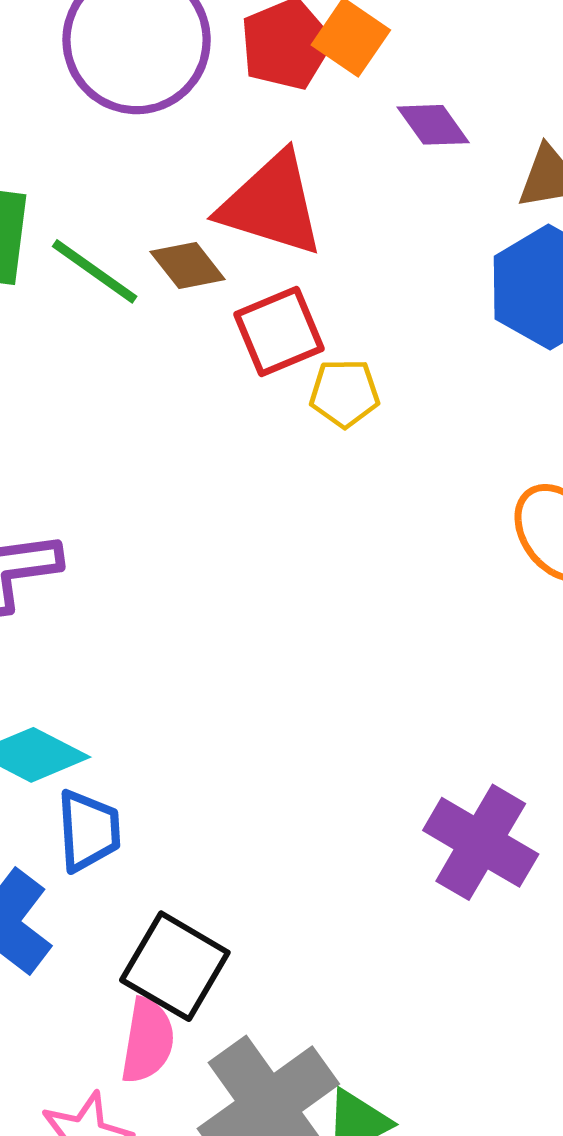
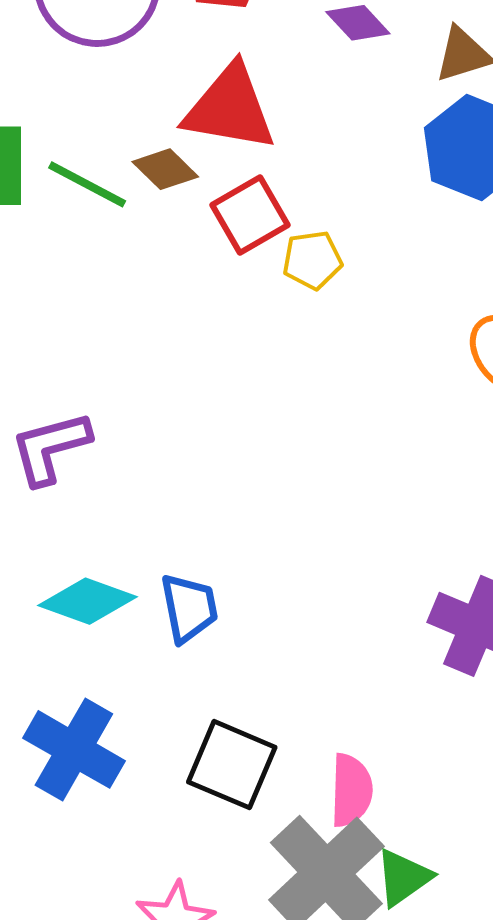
blue trapezoid: (89, 831) -> (189, 608), moved
pink semicircle: (148, 1041) -> (351, 790), moved

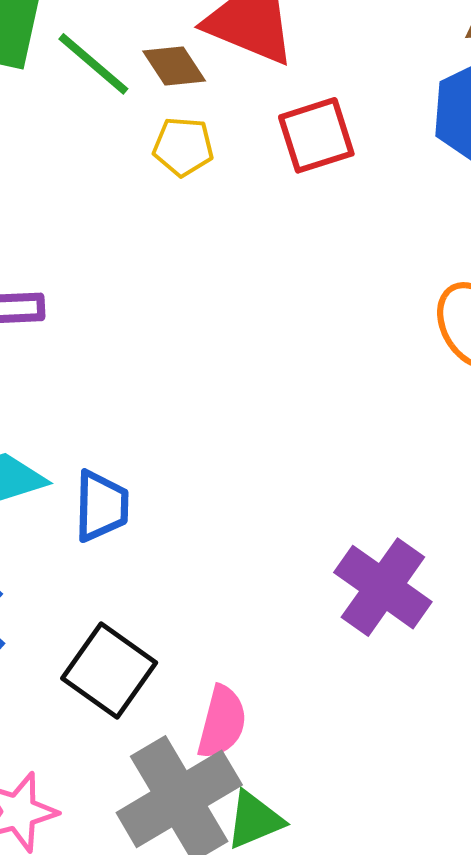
red square: (250, 215) -> (316, 135), moved
yellow pentagon: (312, 260) -> (183, 147), moved

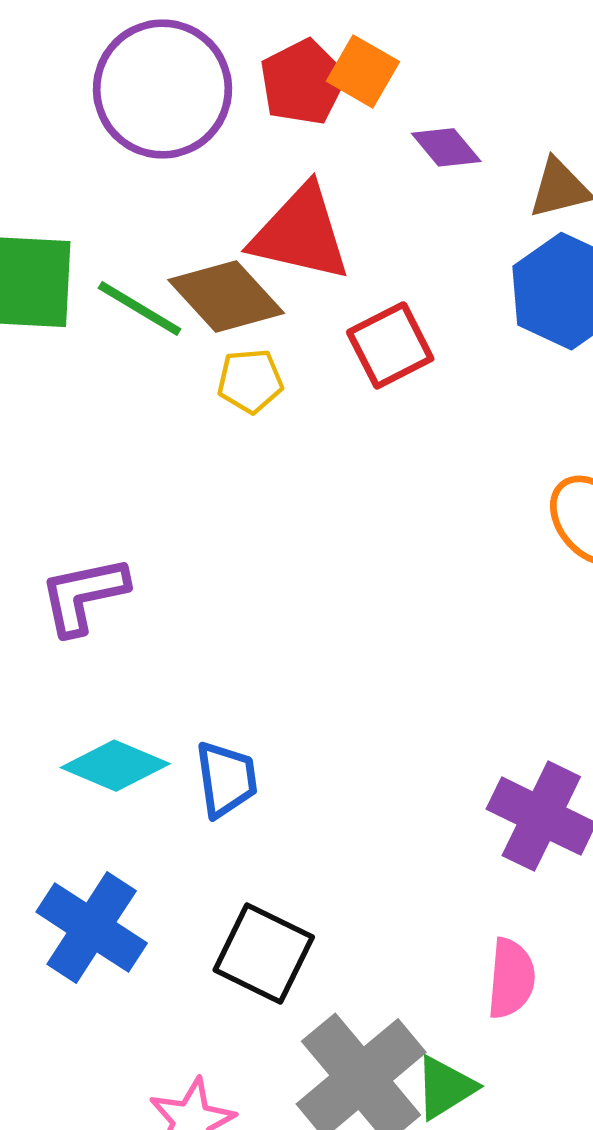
brown diamond: (174, 66) -> (226, 296), size x1.6
pink semicircle: (222, 722) -> (511, 978), moved

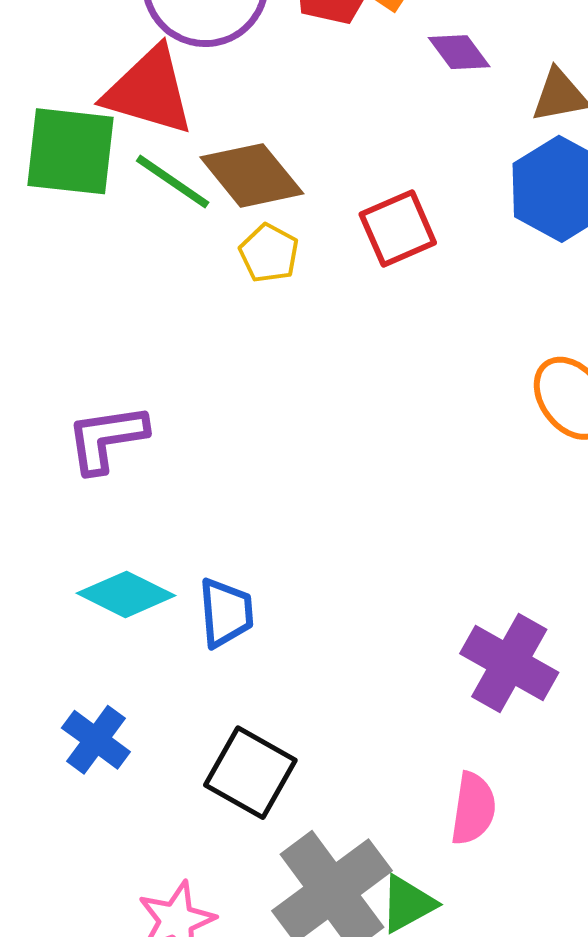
red triangle: (301, 233) -> (149, 91), moved
yellow pentagon: (250, 381) -> (269, 253), turned 30
blue cross: (92, 927) -> (96, 740), size x0.7

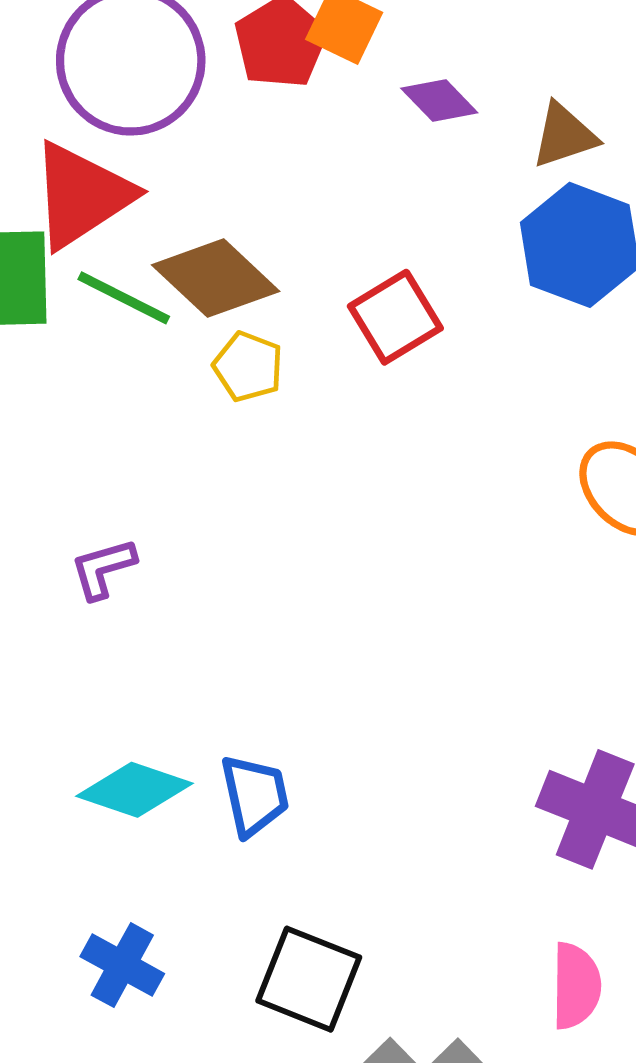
red triangle: (149, 91) -> (82, 195), turned -42
purple L-shape: (107, 438) -> (103, 569), moved, size x0.7

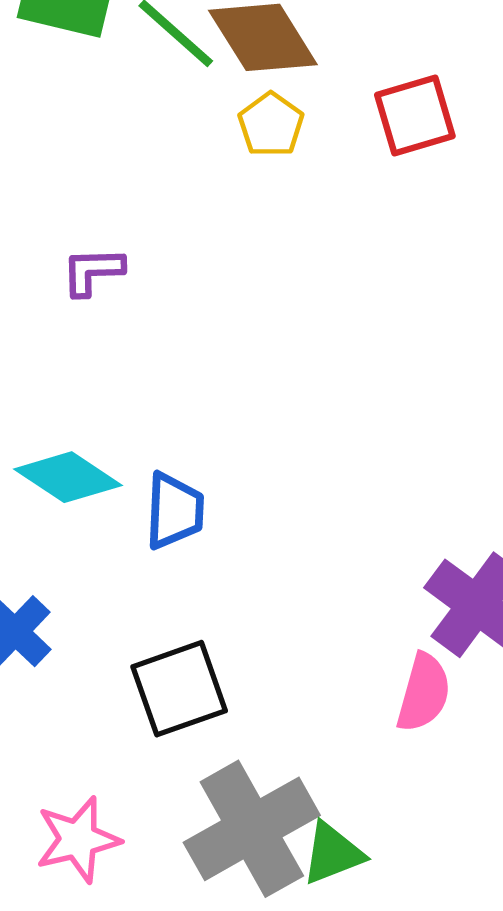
black square: (309, 979) -> (179, 689), turned 34
pink semicircle: (576, 986) -> (424, 693), moved

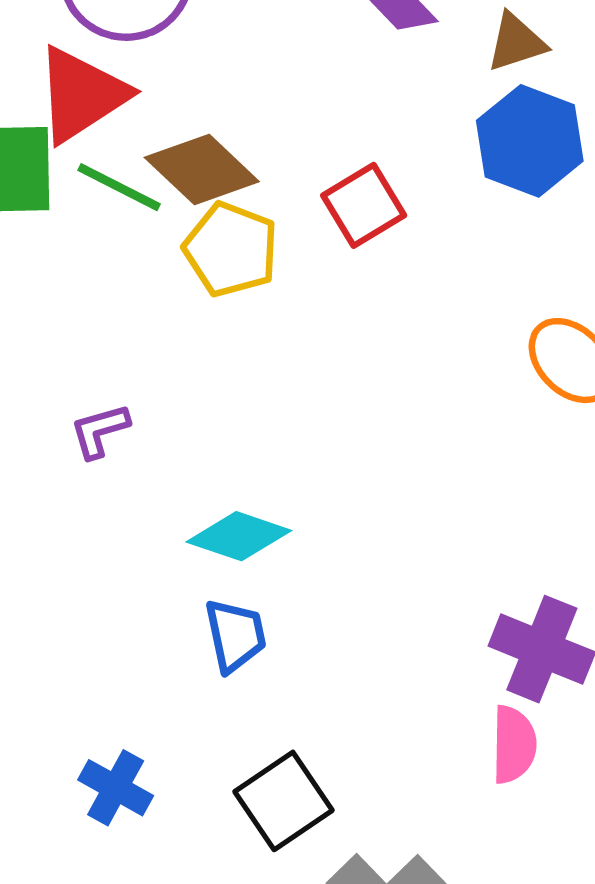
yellow pentagon: (271, 125) -> (231, 249), size x1.5
cyan diamond: (68, 477) -> (239, 536), moved

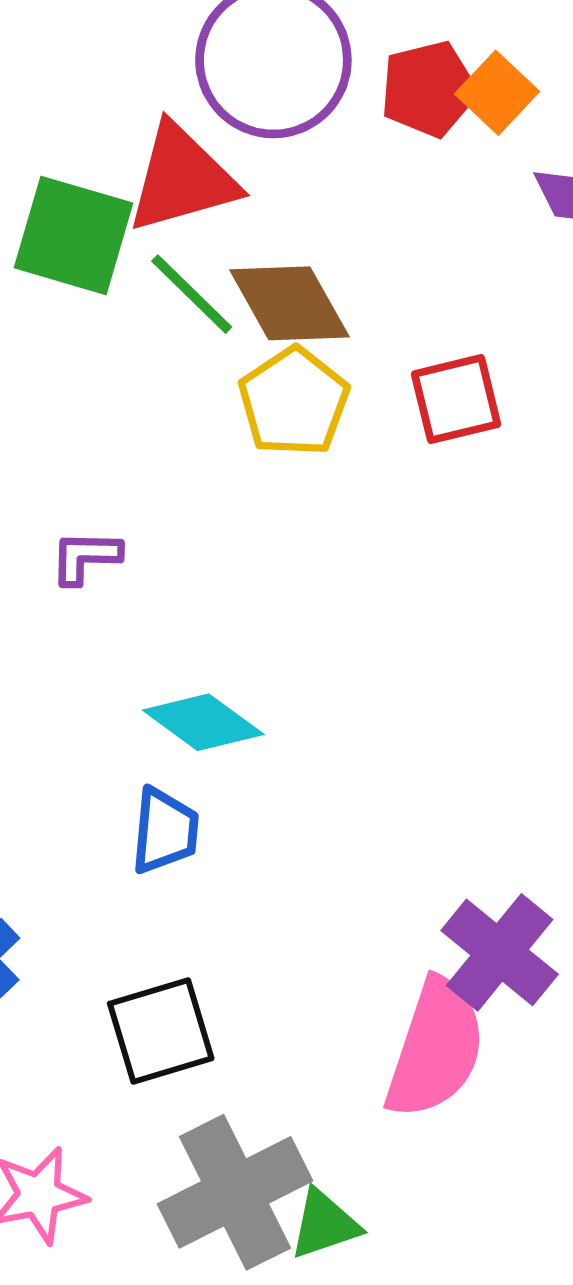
pink semicircle: (514, 745) -> (435, 1048), size x1.6

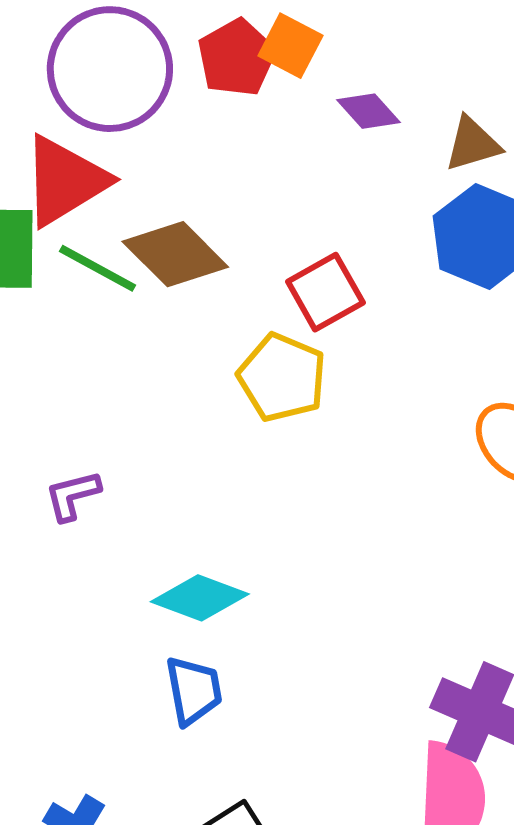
yellow pentagon: (294, 402) -> (282, 377), moved

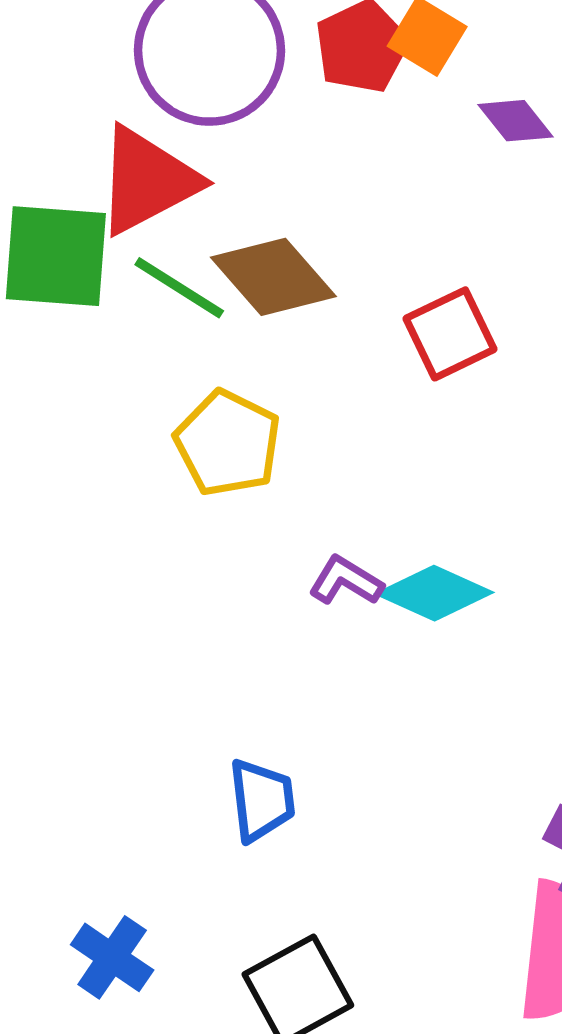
yellow pentagon: (282, 377) -> (228, 443), moved
purple L-shape: (73, 495) -> (346, 581), moved, turned 42
cyan diamond: (200, 598) -> (434, 593), moved

